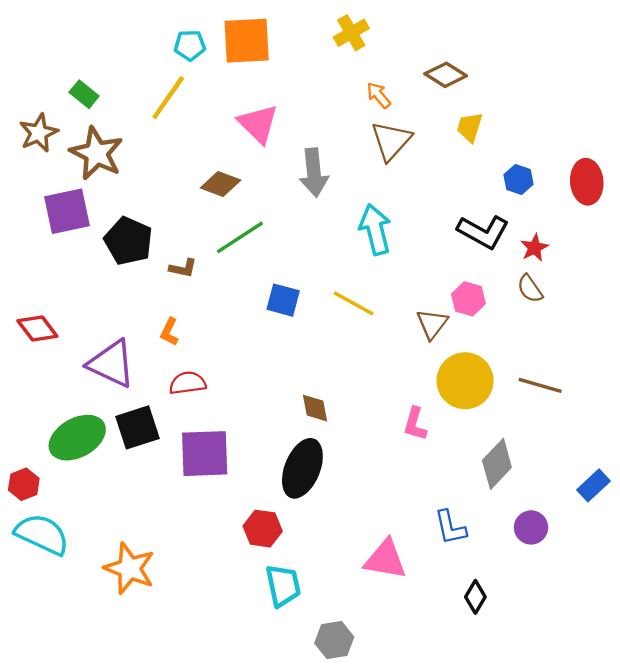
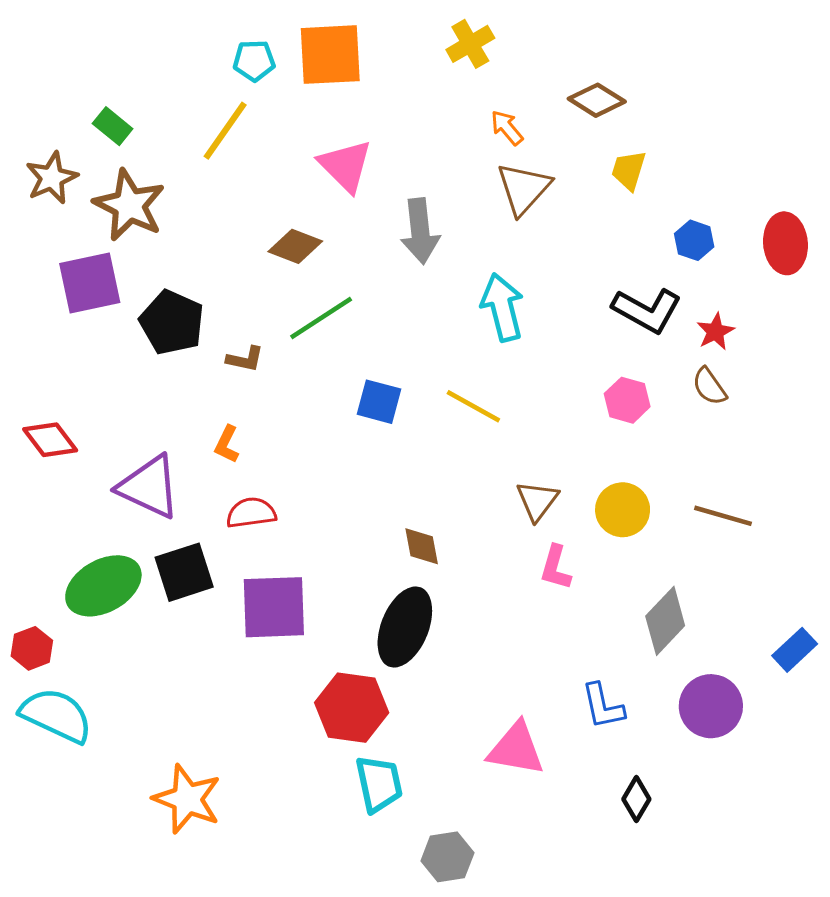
brown triangle: (432, 324) -> (537, 501), moved
yellow circle: (465, 381) -> (623, 510), size x0.7
purple circle: (531, 527) -> (711, 706), size x1.4
red hexagon: (263, 529) -> (352, 708), size x1.4
orange star: (130, 568) -> (187, 799), moved

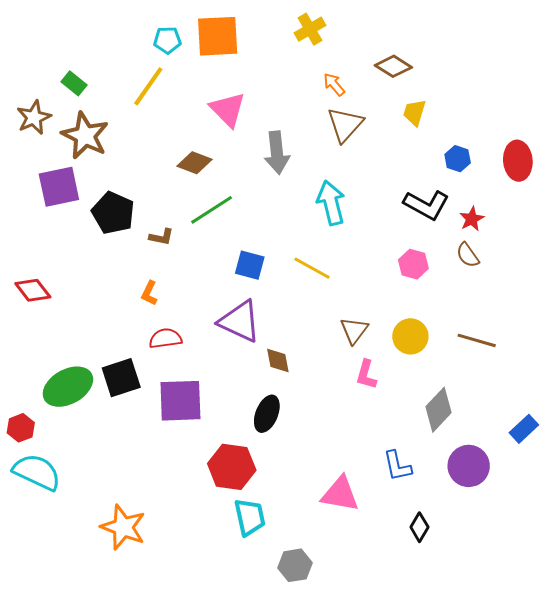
purple triangle: (149, 487) -> (240, 321), moved
black ellipse: (405, 627) -> (267, 414), size x0.7

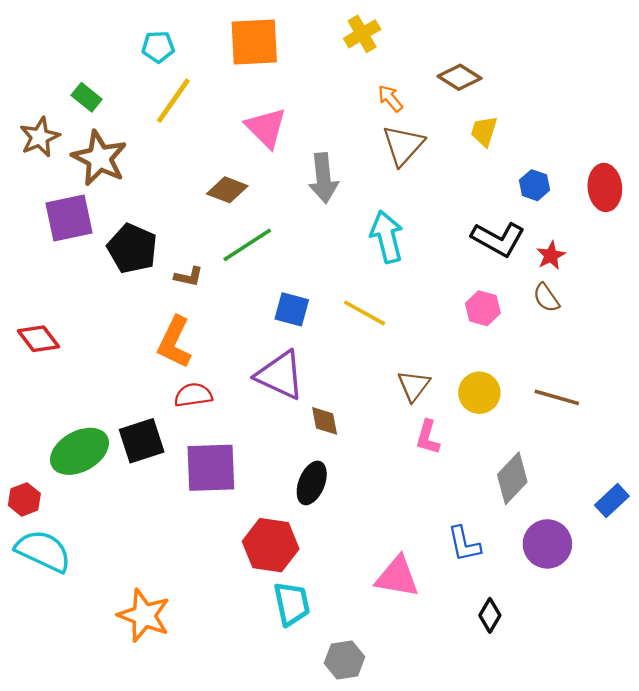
cyan pentagon: (167, 40) -> (158, 47), moved
orange L-shape: (149, 293) -> (174, 342), size x1.8

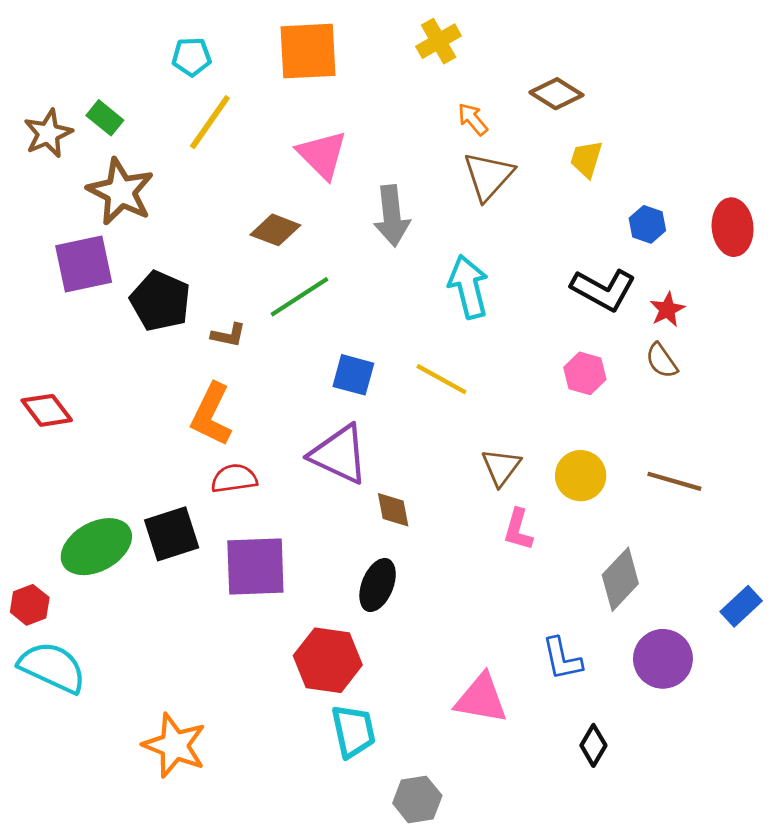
brown star: (40, 137) -> (48, 133), moved

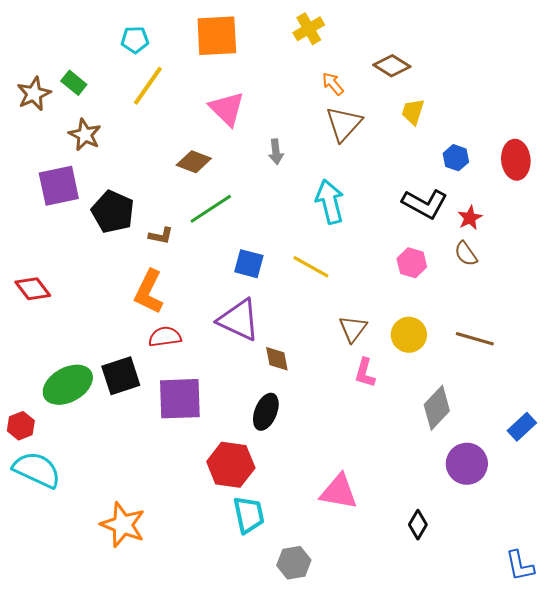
brown star: (121, 192) -> (85, 135), size x0.7
gray arrow: (392, 216) -> (276, 152), size x0.6
blue L-shape: (562, 659) -> (520, 566), moved

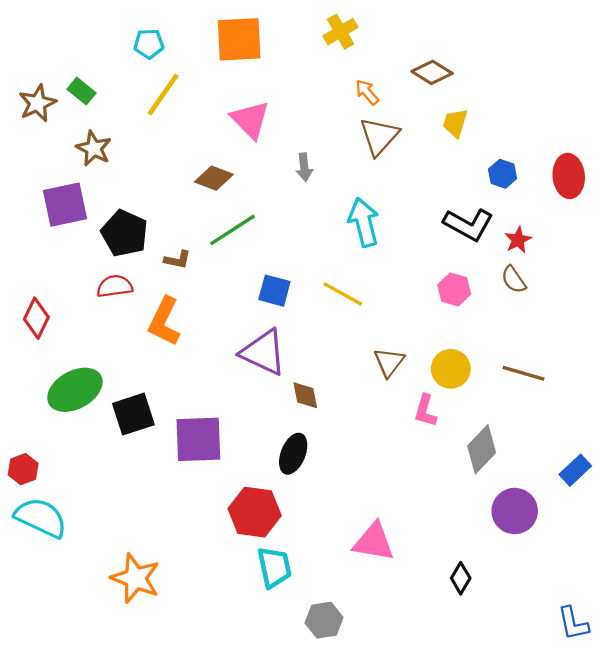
red diamond: (33, 289) -> (36, 318), turned 63
red semicircle: (165, 337) -> (115, 286), moved
pink L-shape: (365, 373) -> (425, 411), moved
green ellipse: (68, 385) -> (75, 390), moved

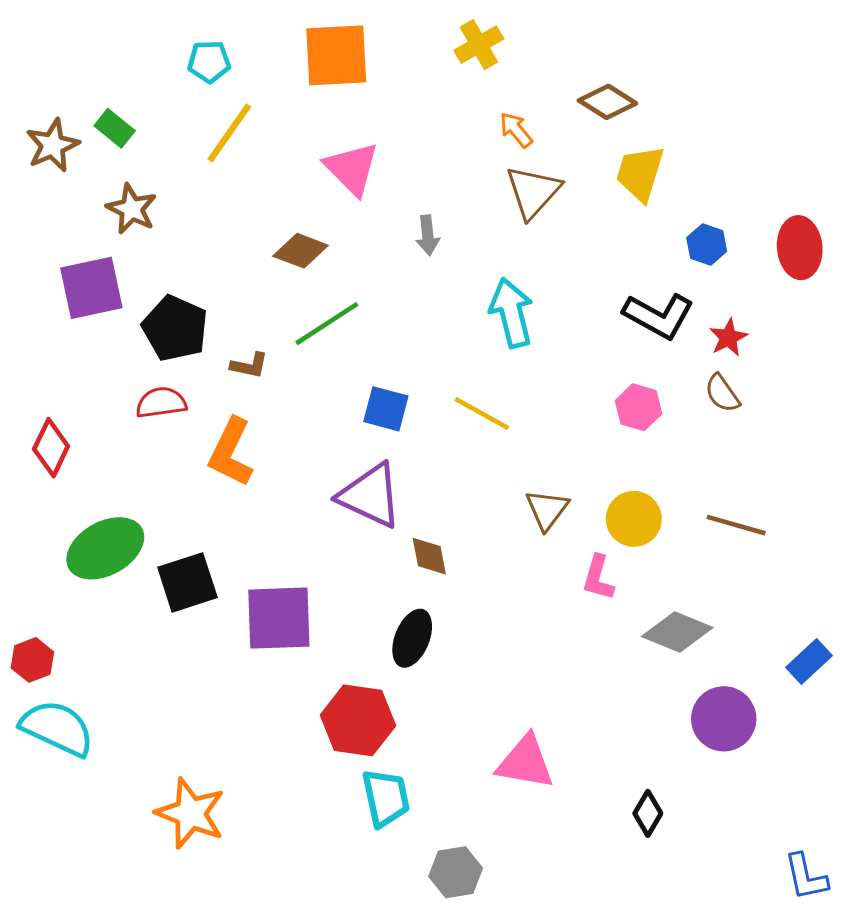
yellow trapezoid: (455, 123) -> (640, 173), size x1.4
gray diamond: (482, 449) -> (677, 632), turned 69

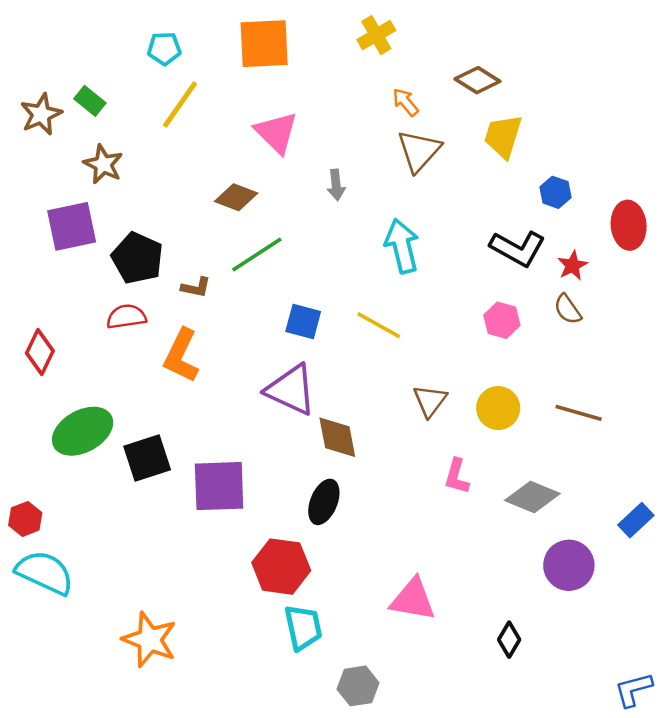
red ellipse: (800, 248) -> (629, 225), moved
brown diamond: (429, 556) -> (337, 437), size x1.4
pink L-shape: (598, 578) -> (457, 476), moved
blue L-shape: (806, 877) -> (633, 690), turned 87

